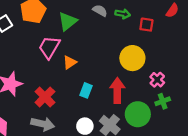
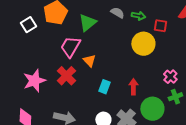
yellow circle: (132, 58) -> (143, 44), moved
orange triangle: (70, 62) -> (89, 61), turned -40
red arrow: (117, 90) -> (133, 87), size x0.7
red cross: (45, 97) -> (66, 76), moved

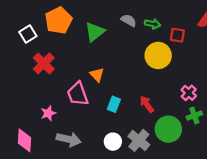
pink trapezoid: (70, 47) -> (78, 94), moved, turned -50
red cross: (66, 76) -> (44, 63), moved
pink star: (34, 81) -> (48, 113), moved, size x0.6
red arrow: (133, 87) -> (147, 104), turned -35

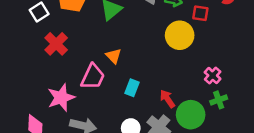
pink trapezoid: (78, 94) -> (93, 77), turned -135
red arrow: (147, 104) -> (167, 99), moved
pink star: (48, 113) -> (61, 98), size x1.6

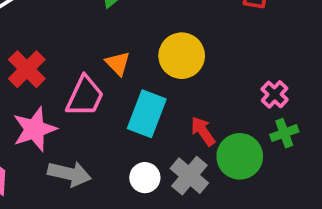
yellow circle: (180, 35) -> (182, 56), moved
red cross: (56, 44) -> (27, 69), moved
cyan rectangle: (132, 88) -> (147, 114), size x1.6

